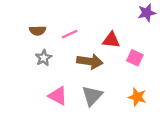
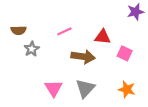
brown semicircle: (38, 31) -> (19, 30), moved
gray star: (44, 58) -> (32, 49), moved
pink triangle: (58, 96) -> (54, 88), turned 30

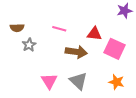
pink line: (64, 31) -> (59, 29), turned 40
pink square: (125, 53) -> (114, 49), size x1.5
gray triangle: (85, 88) -> (78, 81), turned -30

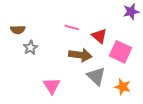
pink line: (59, 29) -> (72, 27), moved
red triangle: (94, 34) -> (99, 36), turned 35
gray triangle: (78, 81) -> (96, 76), moved

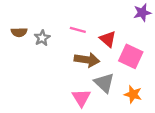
gray star: (30, 48) -> (42, 38), moved
pink triangle: (52, 86) -> (81, 98), moved

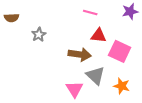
pink line: (78, 30) -> (90, 13), moved
brown semicircle: (19, 32) -> (11, 18), moved
red triangle: (108, 39) -> (99, 36), turned -35

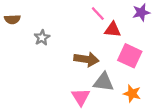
pink line: (90, 13) -> (98, 14), turned 32
red triangle: (99, 36) -> (113, 30), moved
gray triangle: (95, 75) -> (104, 82), turned -36

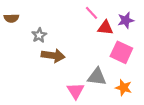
purple star: (141, 12) -> (126, 20), moved
brown arrow: (86, 59) -> (53, 56), moved

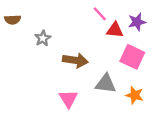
brown arrow: (53, 56) -> (75, 60), moved
pink triangle: (75, 91) -> (68, 99), moved

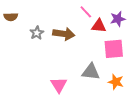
pink square: (132, 57) -> (114, 49), turned -30
brown arrow: (75, 60) -> (64, 34), moved

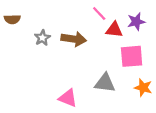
orange star: (116, 82) -> (143, 88), moved
pink triangle: (59, 85) -> (68, 98), turned -36

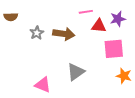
pink line: (99, 13) -> (86, 12), turned -56
gray triangle: (105, 83) -> (76, 72), moved, turned -42
pink triangle: (68, 98) -> (43, 85), moved

